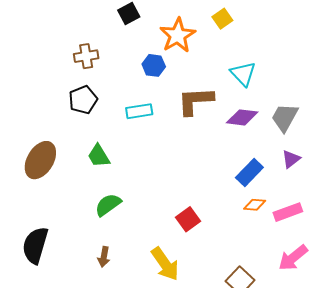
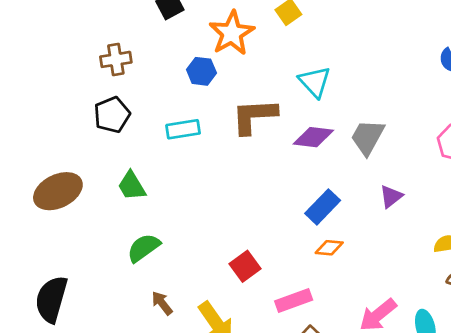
purple triangle: (291, 159) -> (391, 196), moved
brown ellipse: (40, 160) -> (58, 191), turned 33
pink rectangle: (288, 212) -> (294, 300), moved
brown arrow: (104, 257) -> (162, 303), moved, turned 132

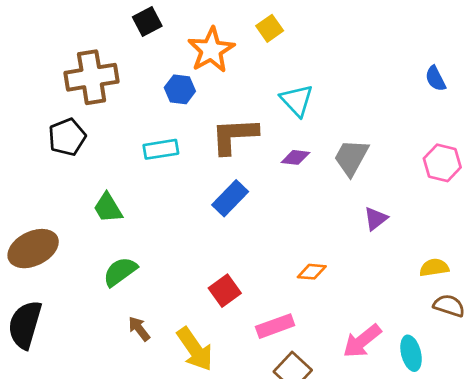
brown cross: (116, 59) -> (92, 77), size x1.6
black pentagon: (112, 115) -> (67, 137), moved
purple diamond: (313, 137) -> (295, 157), size x0.7
brown ellipse: (58, 191) -> (33, 249), moved
blue rectangle: (323, 207) -> (230, 198), moved

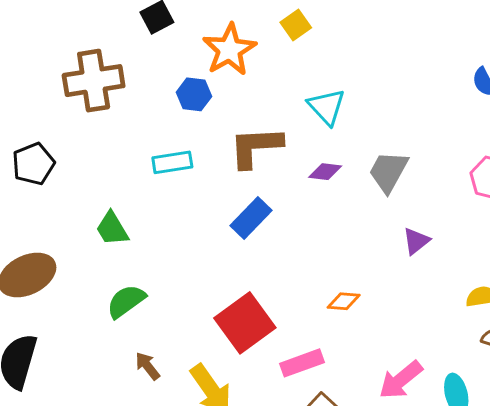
black pentagon: (67, 137) -> (33, 164), moved
red square: (225, 291) -> (245, 323), size x1.6

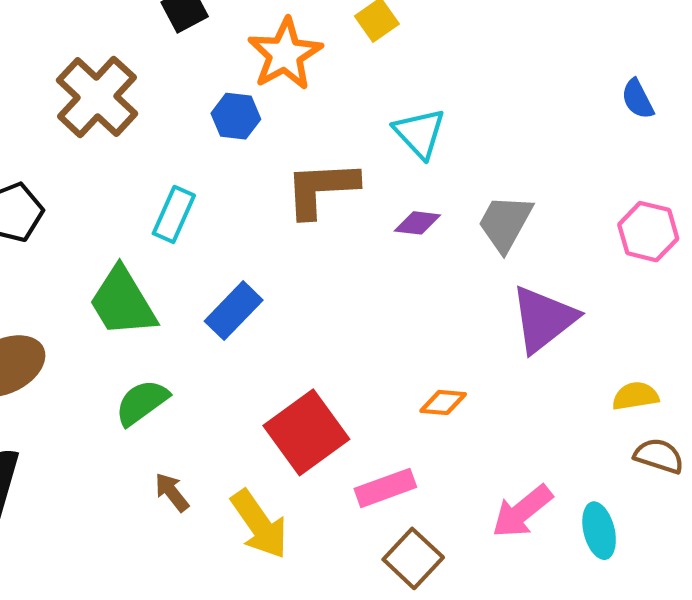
brown cross: (94, 81) -> (97, 97), turned -38
cyan rectangle: (172, 162) -> (174, 214), moved, turned -57
blue rectangle: (251, 218) -> (234, 311), moved
green trapezoid: (112, 229) -> (123, 302), size x1.5
purple triangle: (416, 241) -> (544, 319), size x1.8

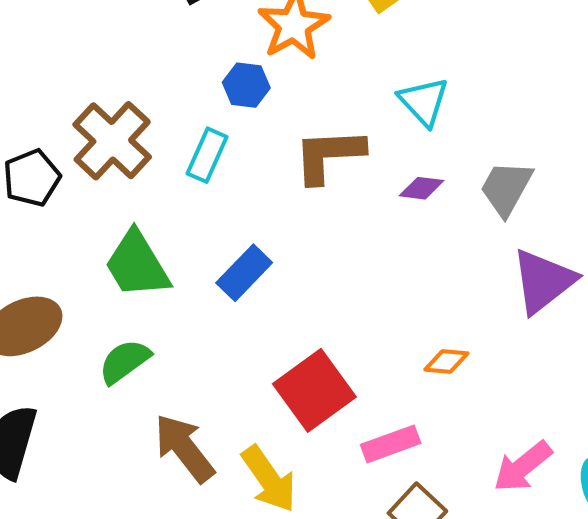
brown cross: (97, 97) -> (112, 141), moved
cyan rectangle: (174, 214) -> (207, 155), moved
green semicircle: (142, 402) -> (125, 361), moved
brown arrow: (172, 492) -> (184, 448), size x1.8

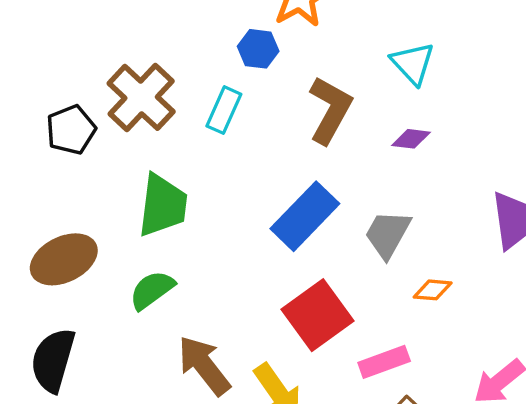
brown L-shape: (329, 155) -> (330, 110), turned 122
gray trapezoid: (506, 188) -> (388, 234), moved
green trapezoid: (137, 265) -> (163, 205), turned -142
blue rectangle: (244, 273) -> (305, 216), moved, size x1.4

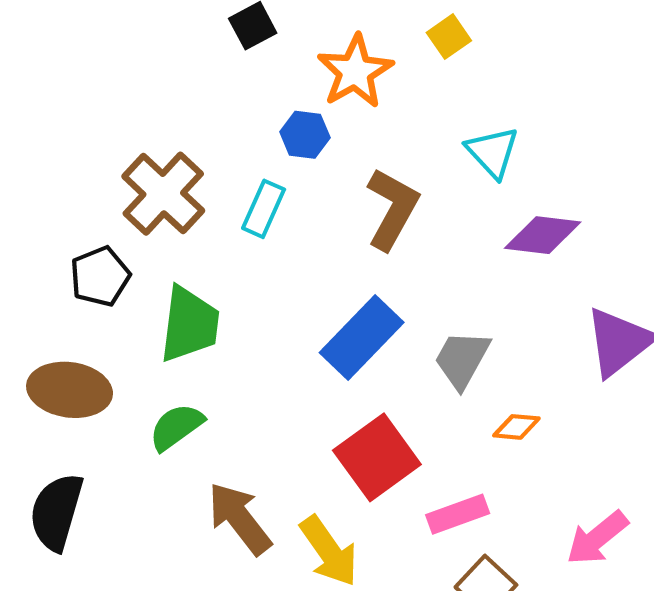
black pentagon: (71, 130) -> (100, 276), moved
purple diamond: (411, 139) -> (543, 235), moved, size x1.6
brown ellipse: (64, 259) -> (70, 390), turned 34

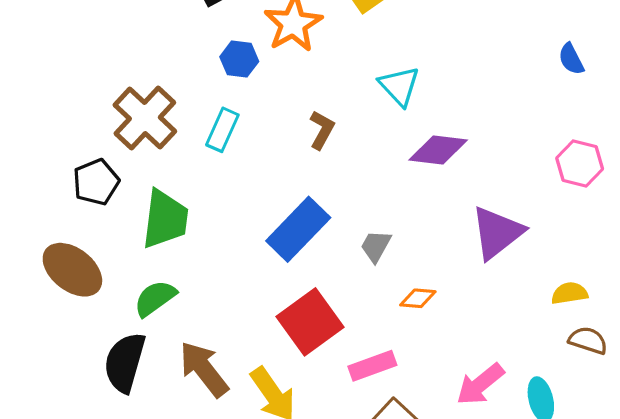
blue hexagon: (305, 135) -> (239, 59), moved
brown L-shape: (392, 209) -> (322, 130), size x0.6
gray trapezoid: (462, 359) -> (376, 246), size x0.7
brown ellipse: (70, 390) -> (72, 270), turned 30
black semicircle: (56, 512) -> (125, 362), moved

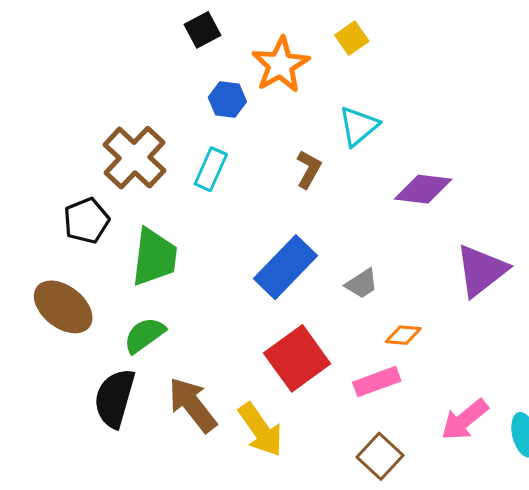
cyan triangle: (399, 86) -> (358, 126), moved, turned 33
gray trapezoid: (376, 246) -> (362, 284), turned -152
pink rectangle: (372, 366) -> (377, 382), moved

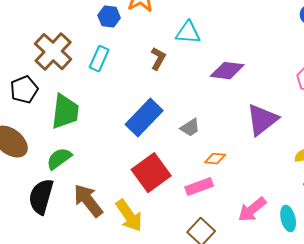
cyan triangle: (358, 126) -> (188, 33), turned 44

